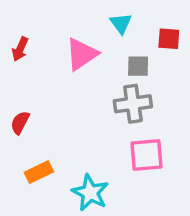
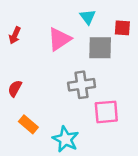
gray square: (138, 66) -> (100, 48), size x1.5
gray cross: (133, 104) -> (82, 85), moved
orange rectangle: (39, 172) -> (28, 124), turned 66

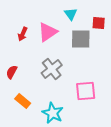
red arrow: (15, 35) -> (23, 34), moved
gray cross: (82, 85) -> (52, 69), moved, turned -30

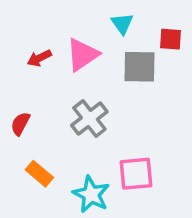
red arrow: (23, 34) -> (39, 58), turned 40
pink square: (86, 91) -> (136, 174), moved

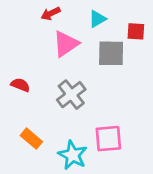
cyan triangle: (122, 24) -> (97, 19), turned 36
red arrow: (39, 58) -> (51, 13), moved
red semicircle: (20, 124) -> (20, 85), moved, turned 84

